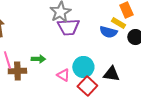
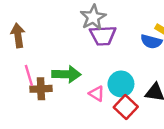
green arrow: (38, 59) -> (66, 74), size x1.6

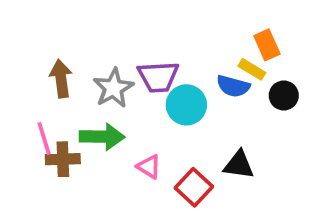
gray star: (93, 17) -> (113, 88), moved
brown arrow: (18, 35) -> (61, 79), moved
cyan circle: (121, 84) -> (186, 105), moved

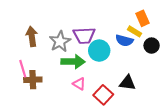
green arrow: (102, 137) -> (73, 62), moved

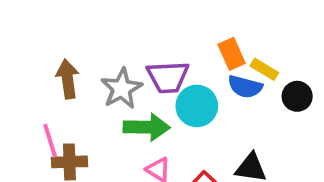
orange rectangle: (142, 18) -> (232, 54), moved

